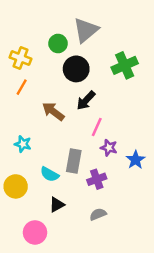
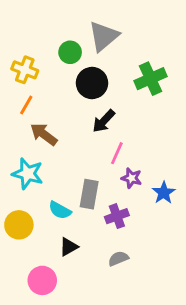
brown arrow: (53, 111) -> (44, 134), moved
cyan star: (23, 144) -> (28, 174), size x1.5

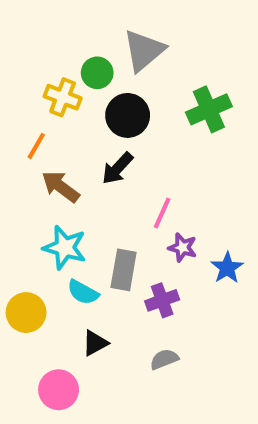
yellow cross: (25, 70) -> (63, 97), moved
black arrow: (104, 121) -> (117, 168), moved
cyan star: (28, 174) -> (65, 248), moved

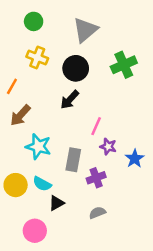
green circle: (97, 73) -> (34, 21), moved
orange line: (36, 146) -> (12, 86), moved
brown arrow: (61, 187) -> (20, 115), moved, turned -85
cyan semicircle: (83, 292) -> (42, 184), moved

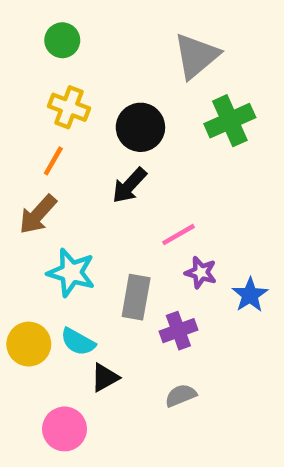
gray triangle: (85, 30) -> (196, 56), moved
orange line: (12, 86) -> (53, 161), moved
pink line: (96, 126) -> (178, 235), turned 36

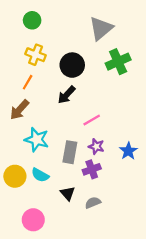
purple star: (201, 273) -> (96, 146), moved
black triangle: (105, 378) -> (68, 193), moved, turned -42

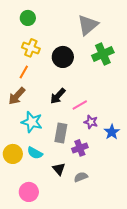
black arrow: (66, 95) -> (58, 96), moved
purple star: (96, 146) -> (91, 122), moved

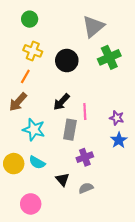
pink line: (80, 105) -> (85, 112), turned -63
purple star: (91, 122) -> (117, 118), moved
gray rectangle: (61, 133) -> (70, 130), moved

